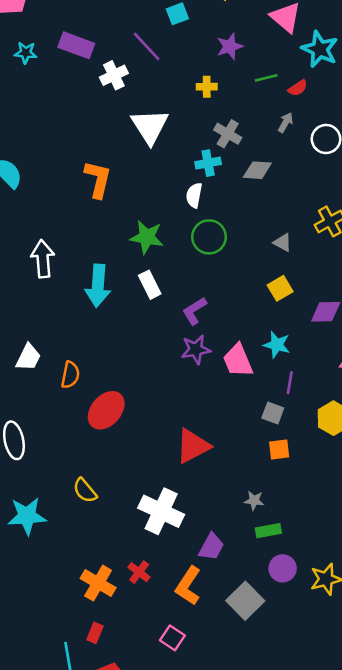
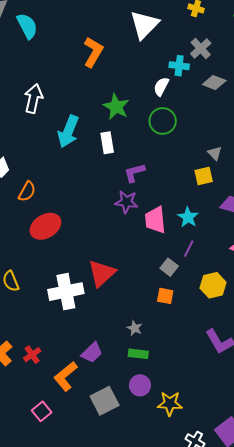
gray triangle: (283, 242) -> (215, 153), moved
red triangle: (193, 446) -> (102, 273), turned -32
white cross: (161, 511) -> (66, 292), moved, turned 36

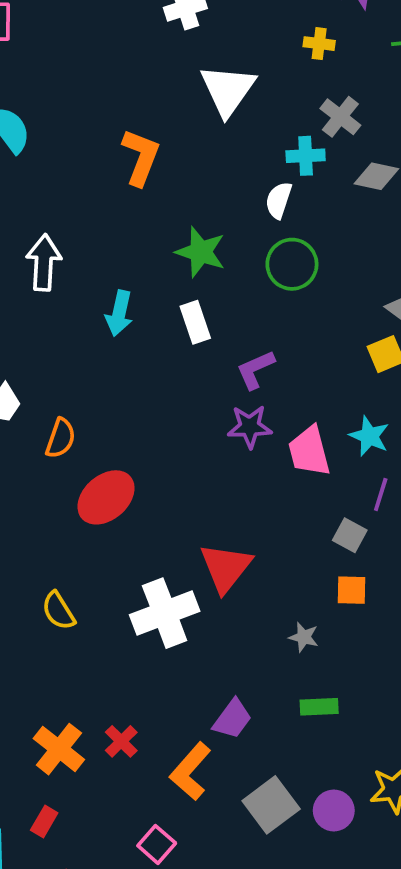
cyan arrow: (68, 131) -> (119, 313), size x0.7
gray star: (135, 328) -> (304, 637), moved
purple circle: (140, 385) -> (334, 810), moved

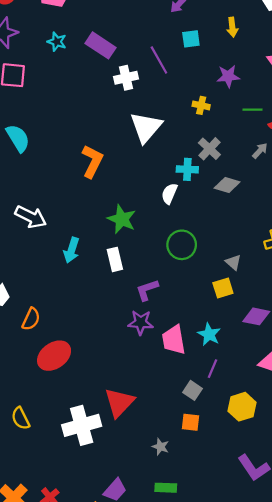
white arrow: (44, 263) -> (31, 217), turned 108
green circle: (292, 264) -> (182, 245), moved

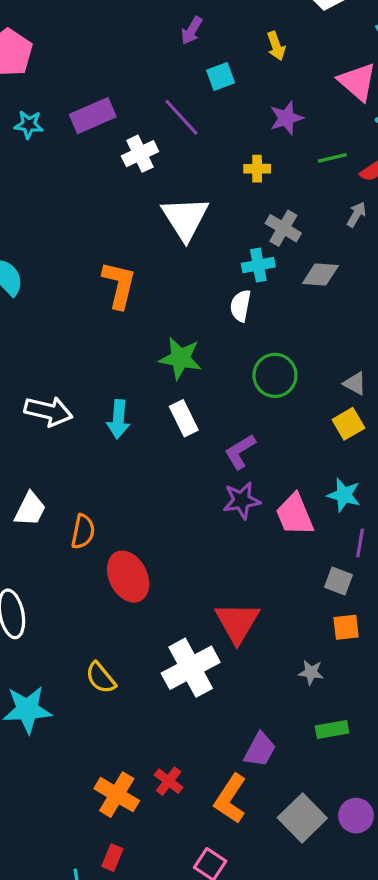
purple rectangle: (100, 45) -> (93, 116), turned -44
white arrow: (31, 217) -> (48, 411), moved
red ellipse: (54, 356) -> (128, 577), turned -68

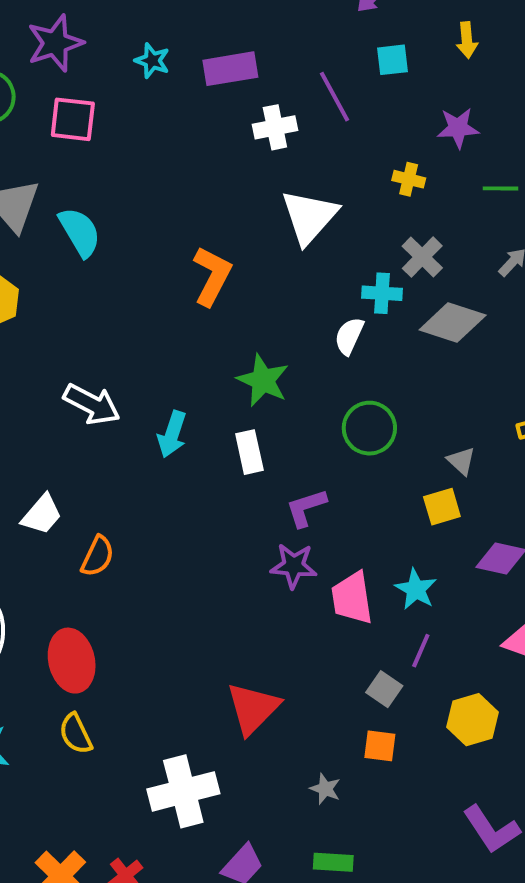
gray diamond: (320, 274) -> (453, 322), size x1.4
red ellipse: (128, 577) -> (72, 661), moved
white cross: (191, 668) -> (183, 791), moved

